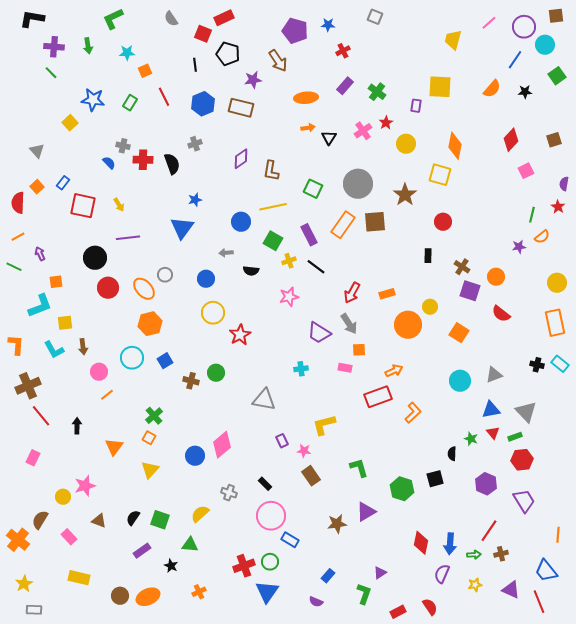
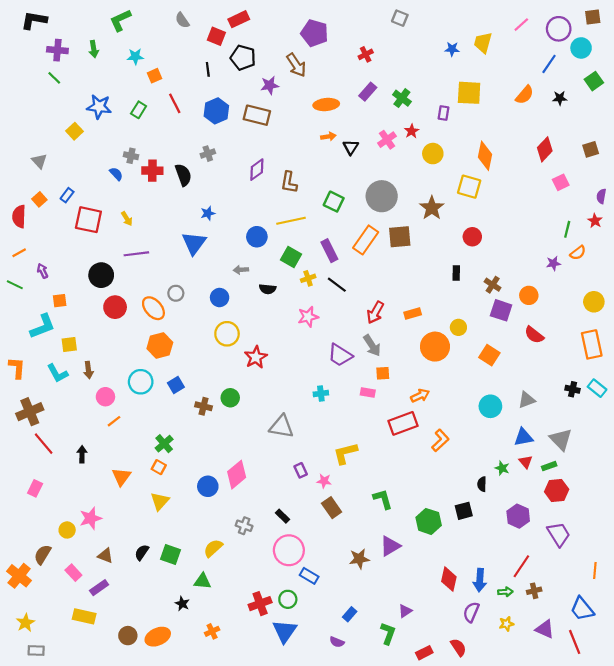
blue star: (328, 25) -> (452, 49), moved
purple rectangle: (142, 551) -> (99, 588), moved

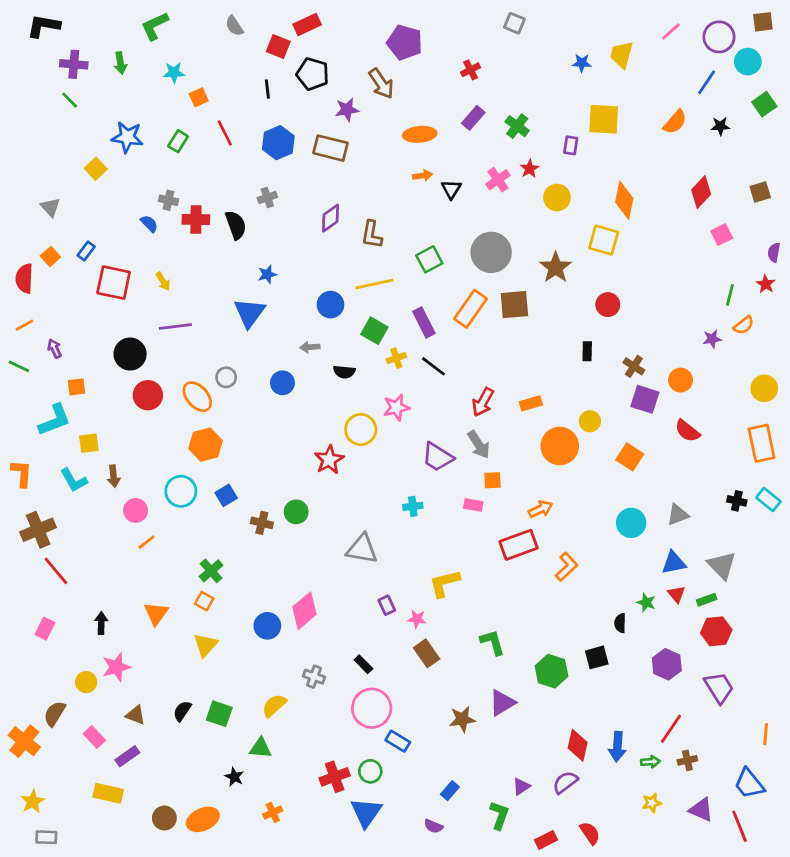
green square: (334, 202) -> (429, 259), turned 36
yellow circle: (227, 334) -> (361, 430), moved
black arrow: (82, 454) -> (101, 623), moved
purple semicircle: (471, 612) -> (565, 782), moved, turned 30

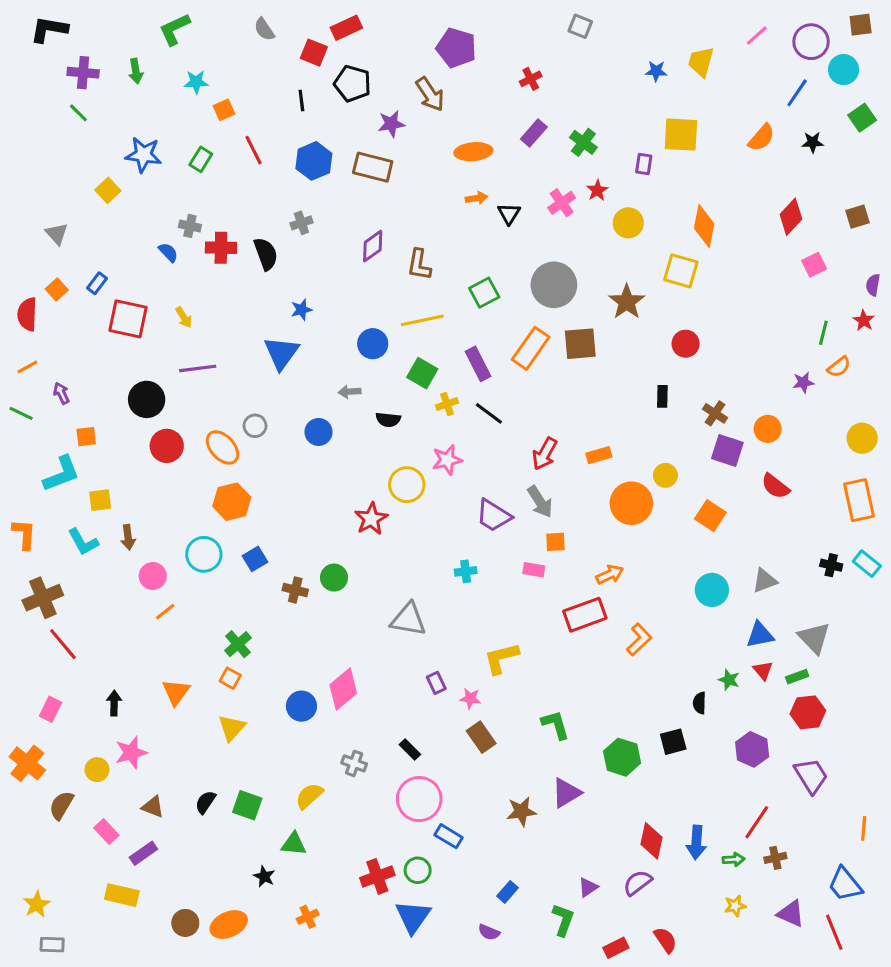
orange cross: (24, 741) -> (27, 763), moved

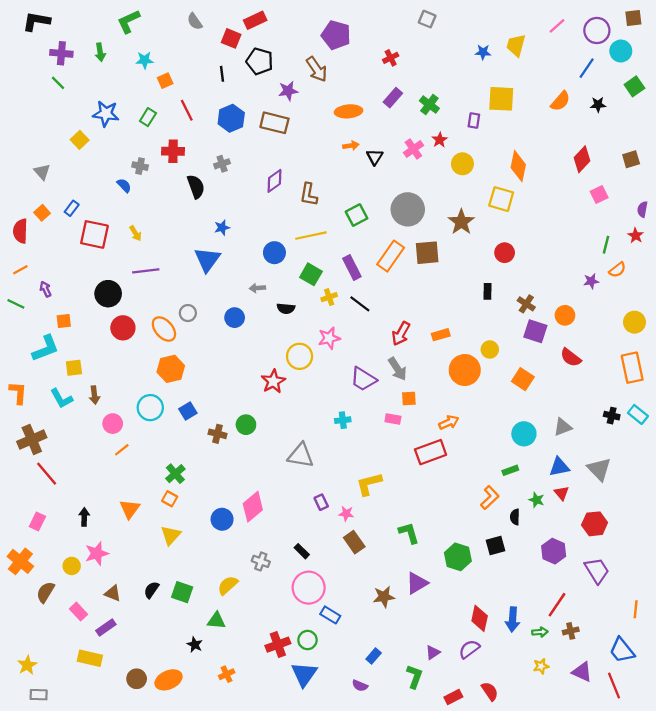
red cross: (221, 248) -> (173, 151), moved
orange L-shape: (639, 640) -> (490, 498), moved
green rectangle: (797, 677) -> (510, 470), moved

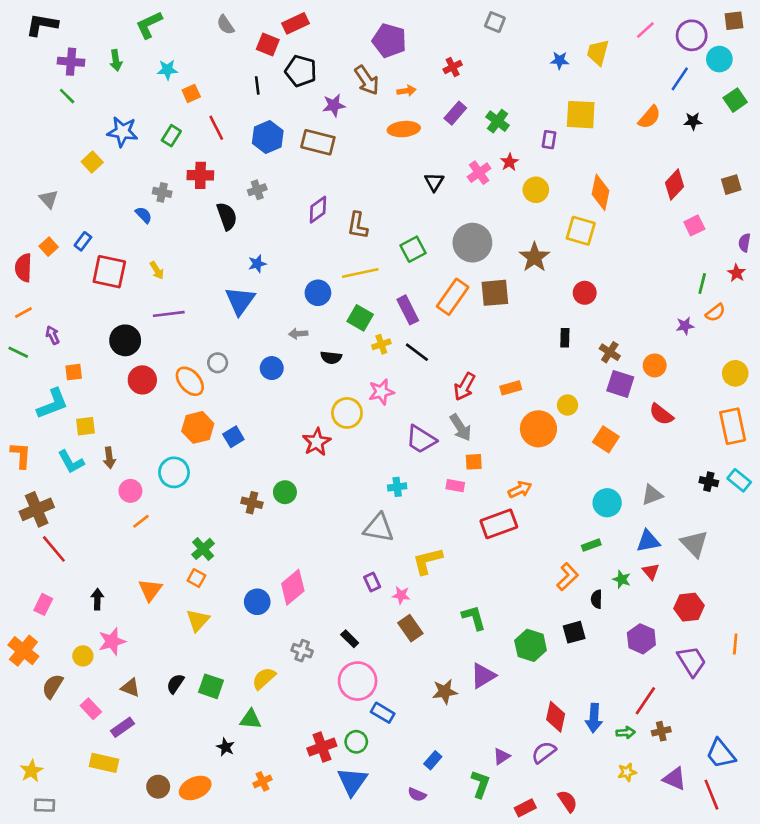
orange arrow: (351, 146) -> (406, 91), moved
blue square: (188, 411) -> (233, 437), moved
gray triangle: (301, 455) -> (379, 528), moved
orange line: (636, 609) -> (735, 644), moved

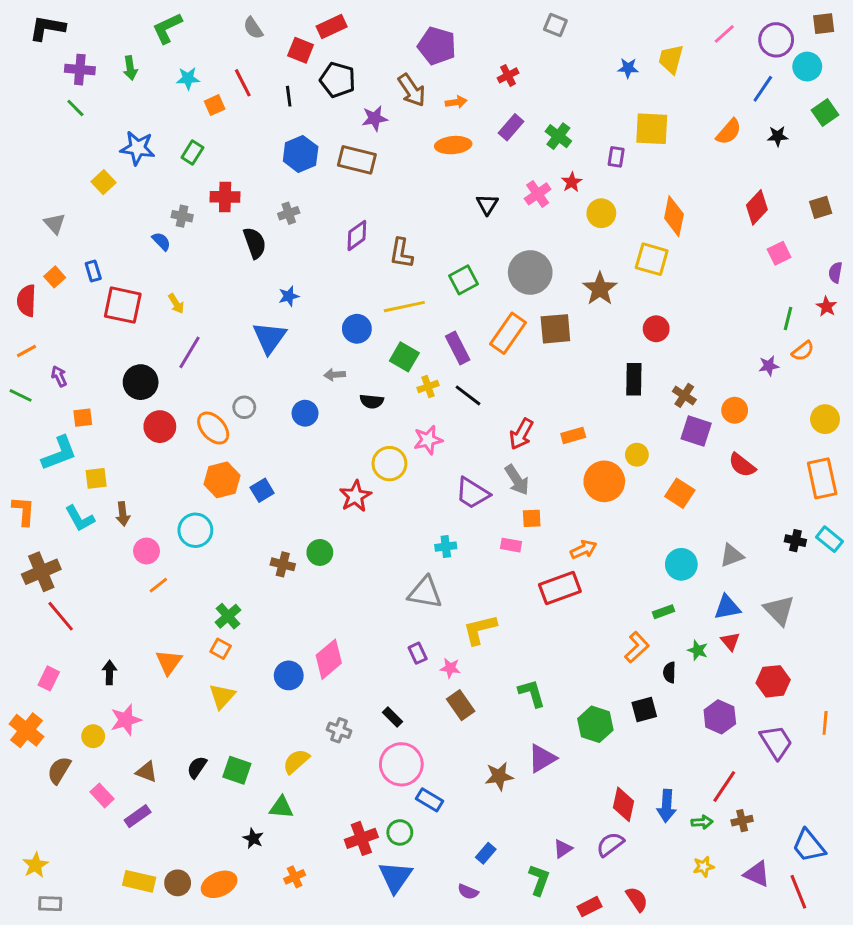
red line: (216, 128) -> (243, 83), moved
blue rectangle: (83, 241) -> (93, 271), turned -54
purple line: (169, 314) -> (189, 352), turned -52
black rectangle: (565, 338) -> (634, 379), size x1.5
yellow rectangle: (104, 763) -> (139, 881), moved

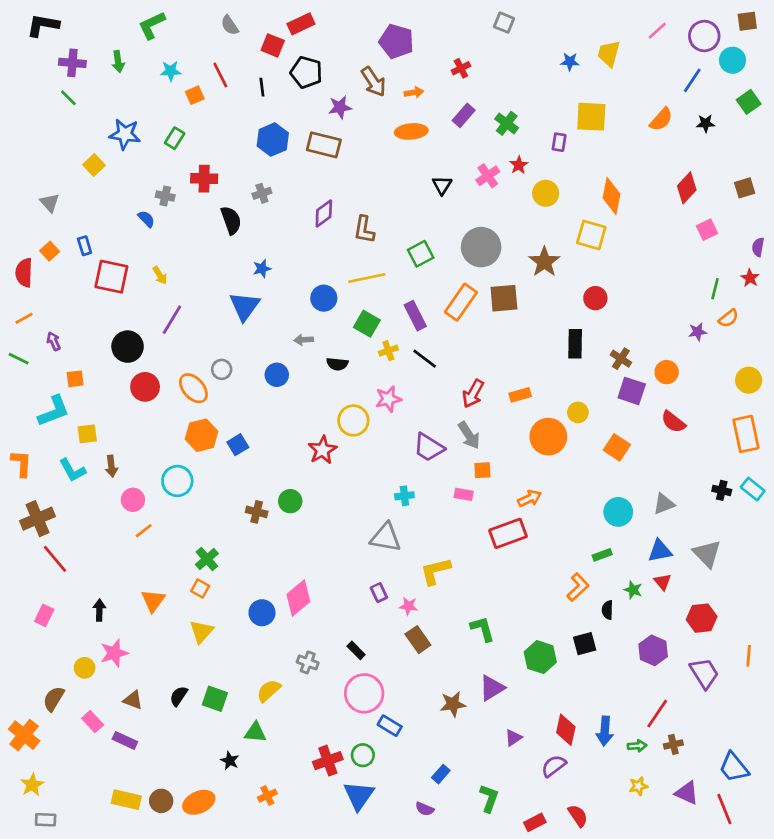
orange cross: (26, 730) -> (24, 735), moved
purple rectangle: (138, 816) -> (125, 740), turned 60
purple triangle: (563, 849) -> (513, 738), moved

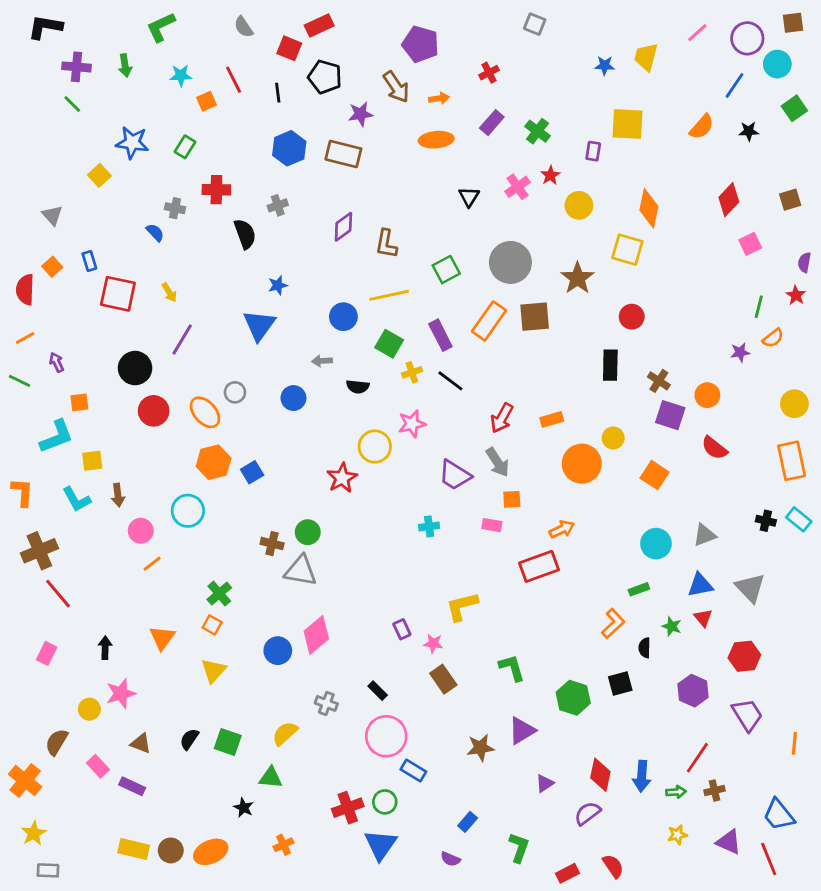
gray triangle: (386, 537) -> (301, 571), moved
orange line: (749, 656) -> (794, 743), moved

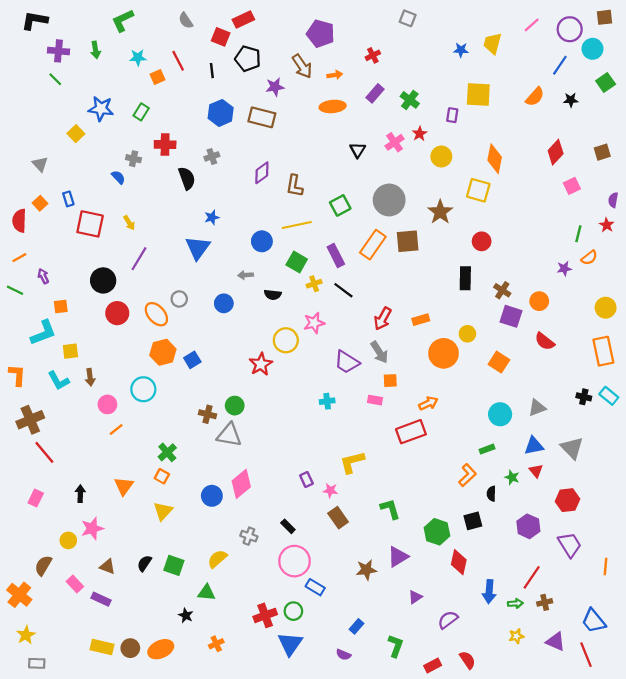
red diamond: (600, 775) -> (459, 562), moved

